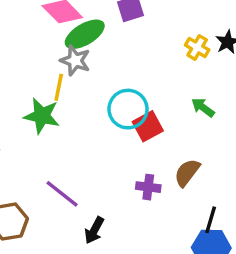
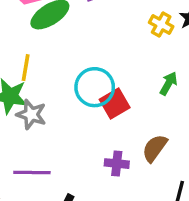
gray star: (75, 60) -> (31, 114), moved
green arrow: (203, 107) -> (169, 83), turned 85
purple line: (62, 194) -> (32, 173), turned -36

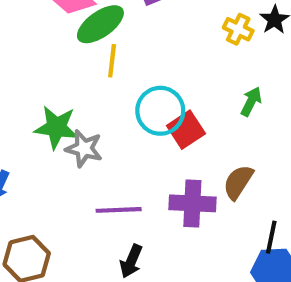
yellow line: (26, 68) -> (112, 61), moved
purple cross: (117, 164) -> (192, 203), size x1.5
purple line: (32, 173) -> (119, 210), moved

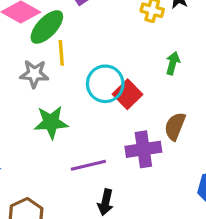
green star: (56, 127) -> (51, 122), moved
gray star: (84, 148) -> (34, 74), moved

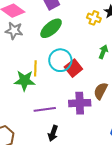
green ellipse: (47, 27) -> (51, 28), moved
yellow line: (61, 53) -> (35, 68), moved
gray star: (34, 74) -> (14, 31), moved

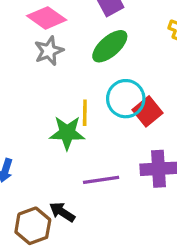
gray star: (14, 31) -> (49, 51), turned -30
black arrow: (53, 133) -> (62, 212), moved, turned 105

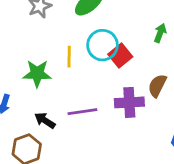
green star: (67, 133) -> (37, 74), moved
black arrow: (62, 212) -> (45, 120), moved

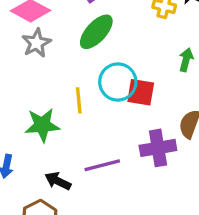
red square: (120, 55) -> (141, 92), turned -35

